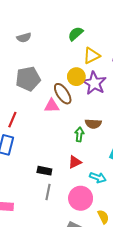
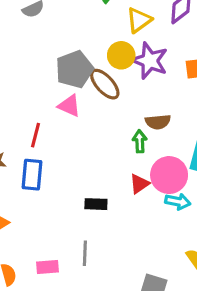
gray pentagon: (28, 79) -> (74, 69), moved
pink triangle: (52, 106) -> (69, 106), moved, turned 35
gray line: (48, 192) -> (85, 253), moved
pink circle: (81, 198) -> (169, 175), moved

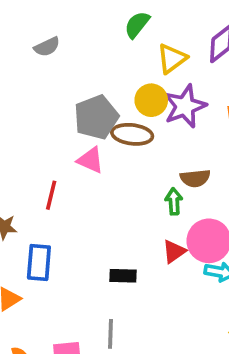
purple star: (150, 61) -> (185, 106), turned 30
brown ellipse: (105, 84) -> (132, 134), turned -40
blue rectangle: (32, 175) -> (39, 262), moved

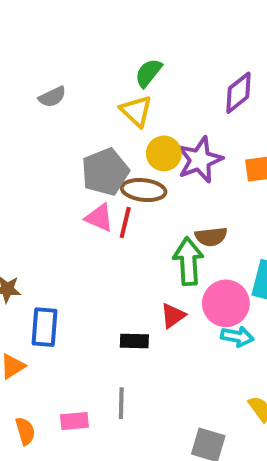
yellow triangle: (172, 58) -> (136, 111), moved, turned -40
red line: (51, 195) -> (125, 223), moved
green arrow: (174, 201) -> (188, 261), size x1.6
red triangle: (174, 251) -> (173, 316), moved

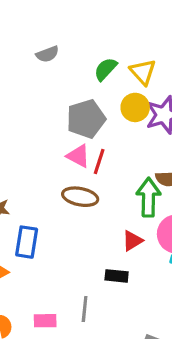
green semicircle: (148, 73) -> (106, 69), moved
yellow triangle: (136, 111) -> (143, 72), moved
brown ellipse: (144, 190) -> (80, 197), moved
black rectangle: (134, 341) -> (117, 276), moved

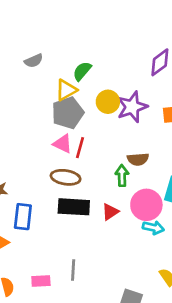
yellow triangle: (143, 72) -> (66, 90), moved, turned 45
green arrow: (148, 197) -> (122, 176), size x0.7
black rectangle: (117, 276) -> (74, 207), moved, size x1.6

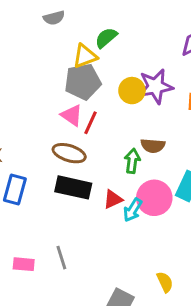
yellow circle: (108, 102) -> (132, 91), moved
cyan arrow: (153, 228) -> (133, 210), moved, turned 100
gray line: (73, 270) -> (61, 258), turned -30

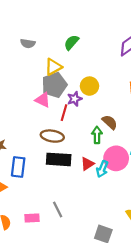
gray semicircle: (54, 18) -> (28, 43), turned 32
green semicircle: (106, 38) -> (71, 42), moved
purple star: (155, 86) -> (75, 99), moved, size x0.6
pink triangle: (72, 115) -> (43, 100), moved
brown semicircle: (153, 146) -> (110, 122), turned -133

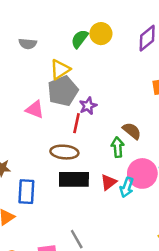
yellow circle: (89, 86) -> (101, 34), moved
pink triangle: (43, 100) -> (35, 109), moved

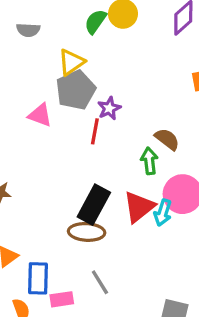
brown ellipse: (64, 152) -> (87, 232), moved
black rectangle: (74, 179) -> (94, 205), turned -60
red triangle: (109, 182) -> (139, 207), size x1.5
blue rectangle: (26, 192) -> (38, 278), moved

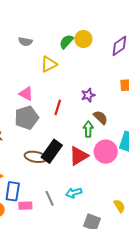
gray pentagon: (76, 90) -> (27, 118), moved
purple star: (109, 108) -> (88, 95), moved
cyan arrow: (163, 213) -> (74, 193), moved, turned 49
brown ellipse: (87, 232) -> (36, 157), moved

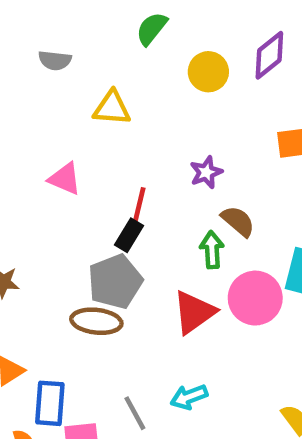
yellow circle: (83, 39) -> (208, 72), moved
green semicircle: (66, 42) -> (152, 29), moved
yellow triangle: (49, 64) -> (112, 108), turned 36
gray pentagon: (27, 118) -> (115, 282), moved
black rectangle: (52, 151) -> (129, 235), moved, size x0.6

